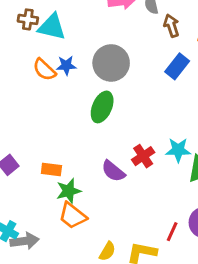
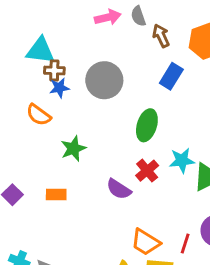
brown cross: (28, 19) -> (54, 70), moved
orange semicircle: (44, 70) -> (39, 115), moved
green ellipse: (102, 107) -> (147, 125), moved
green star: (69, 191) -> (73, 149), moved
orange trapezoid: (73, 216) -> (146, 242), moved

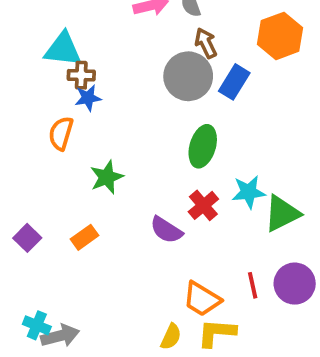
brown arrow: (161, 36) -> (206, 43), moved
gray circle: (104, 80) -> (188, 76), moved
orange semicircle: (39, 115) -> (61, 133), turned 70
orange rectangle: (56, 194) -> (85, 237), turned -36
red line: (185, 243) -> (253, 285), moved, turned -30

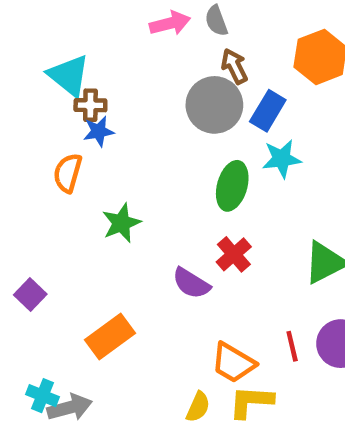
cyan triangle: (63, 49) -> (69, 75), turned 33
cyan star: (249, 192) -> (282, 159), moved
orange rectangle: (85, 237) -> (110, 337), moved, size x1.5

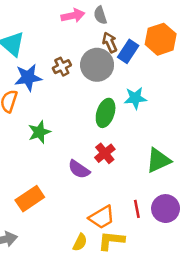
brown cross: (90, 105) -> (62, 67), moved, turned -30
blue rectangle: (268, 111) -> (128, 51), moved
blue star: (99, 131) -> (28, 77), size x1.5
orange trapezoid: (233, 363) -> (102, 217), turned -64

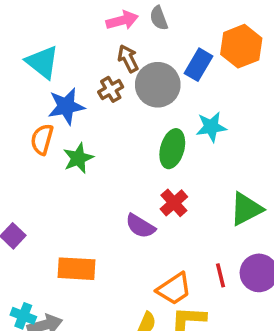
brown arrow: (110, 42) -> (128, 59), moved
green star: (39, 132) -> (78, 158), moved
orange rectangle: (30, 199) -> (76, 269), turned 40

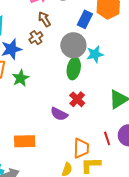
gray circle: (158, 85) -> (73, 45), moved
orange trapezoid: (174, 289) -> (81, 148), turned -50

